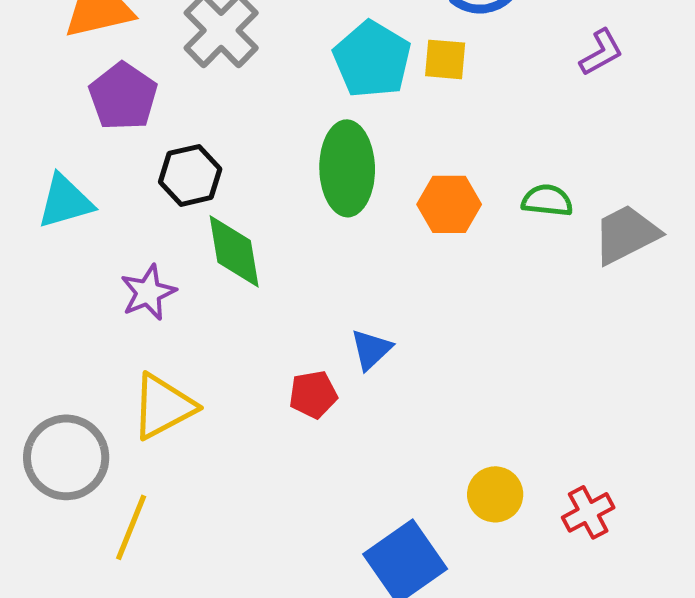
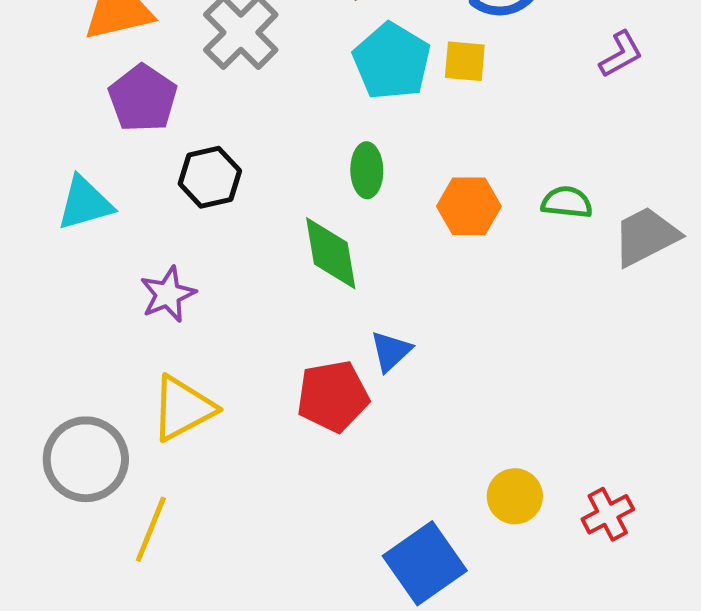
green ellipse: (347, 168) -> (367, 170), size x0.6
green diamond: (234, 251) -> (331, 253), moved
red pentagon: (313, 394) -> (333, 396), size x1.5

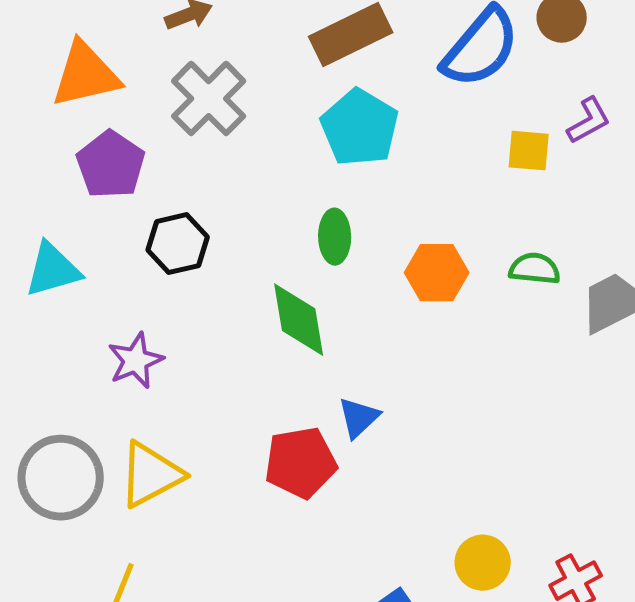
yellow square: (465, 61) -> (529, 151), moved
gray circle: (86, 459) -> (61, 478), moved

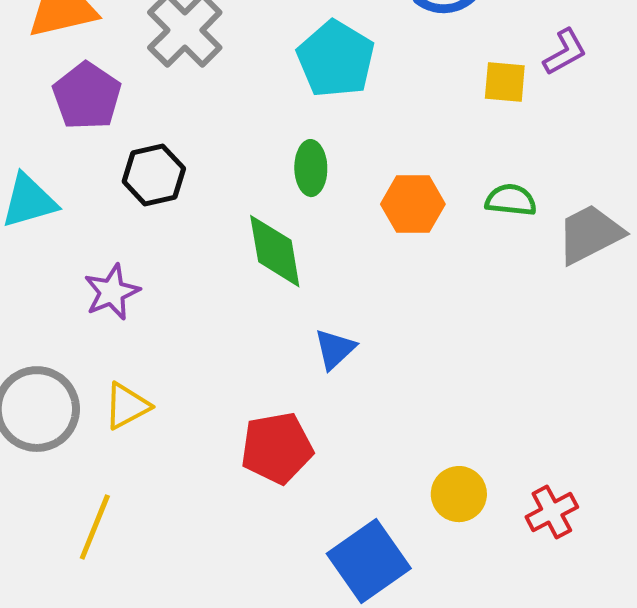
red pentagon: (301, 463) -> (277, 448), moved
yellow triangle: (151, 475) -> (127, 406), size x0.7

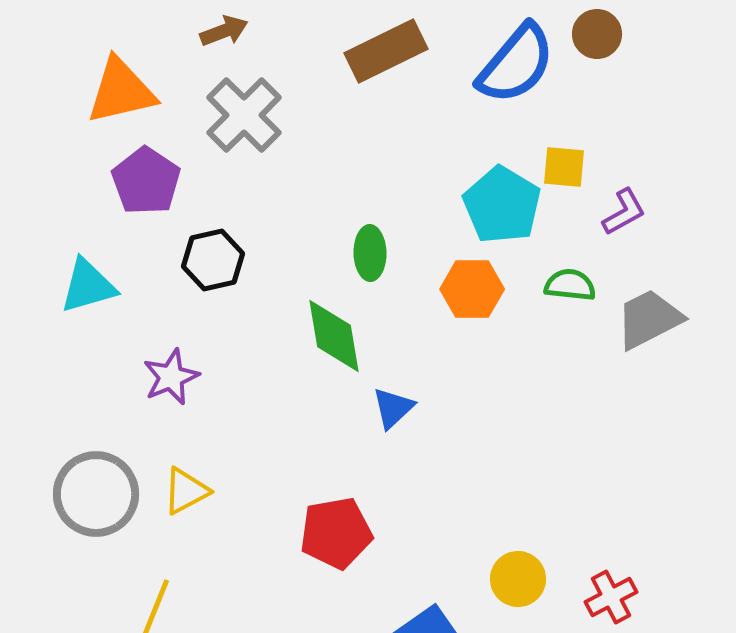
purple L-shape: (565, 52) -> (624, 212), moved
cyan pentagon: (336, 59) -> (502, 205), moved
blue triangle: (335, 349) -> (393, 408), moved

